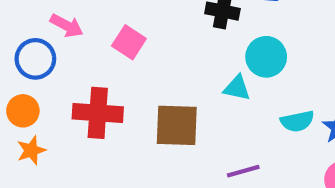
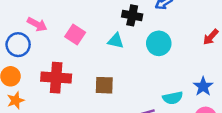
cyan triangle: (237, 88) -> (116, 41), moved
cyan semicircle: (297, 121) -> (173, 98), moved
brown square: (177, 125) -> (104, 85), size x0.7

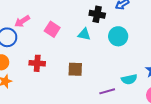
pink arrow: (37, 24) -> (22, 21), turned 119
red cross: (56, 78) -> (37, 63), size x0.7

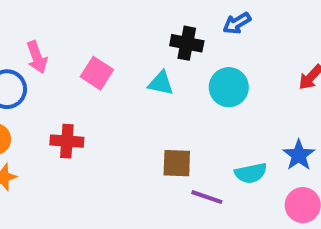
pink arrow: (22, 21) -> (37, 57), turned -77
brown square: (75, 69) -> (177, 163), moved
purple line: (107, 91) -> (207, 197), turned 35

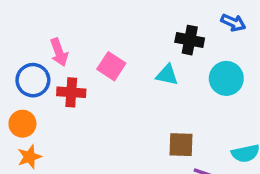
blue arrow: (237, 23) -> (233, 23), turned -125
red cross: (67, 141) -> (71, 92), moved

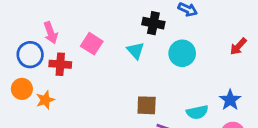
cyan triangle: (167, 75) -> (136, 51), turned 36
orange star: (29, 157) -> (45, 100), moved

